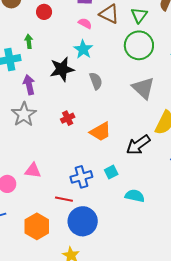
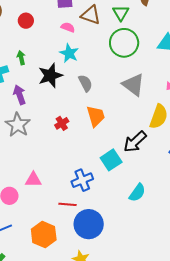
green arrow: (29, 41) -> (21, 58), moved
orange trapezoid: (100, 132) -> (96, 116), moved, turned -70
cyan square: (111, 172) -> (111, 160), moved, size x1.5
cyan semicircle: (135, 196) -> (137, 193), turned 120

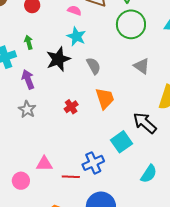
gray triangle: (133, 85) -> (142, 66), size x0.7
gray star: (18, 125) -> (27, 109), size x0.7
black arrow: (135, 142) -> (145, 123), turned 85
red line: (67, 204) -> (71, 177), moved

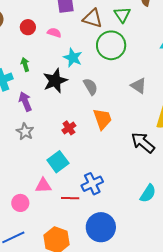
pink semicircle: (74, 11) -> (54, 33), moved
green circle: (131, 24) -> (111, 45), moved
cyan square: (121, 142) -> (58, 162), moved

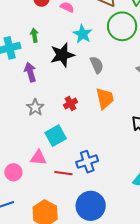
gray star: (25, 132) -> (35, 107), moved

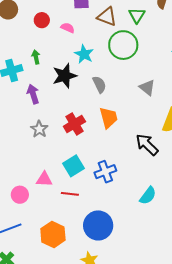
red cross: (71, 103) -> (74, 124), size x1.5
cyan square: (56, 136) -> (73, 166), moved
blue cross: (87, 162) -> (105, 172), moved

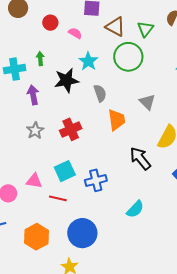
orange trapezoid: (109, 118) -> (116, 120), moved

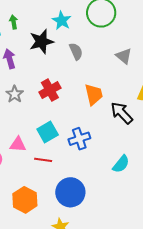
orange trapezoid: (116, 120) -> (94, 94), moved

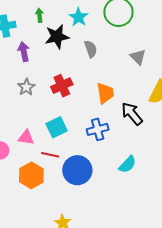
green arrow: (14, 22) -> (39, 15), moved
blue cross: (79, 139) -> (98, 129), moved
blue circle: (70, 192) -> (77, 170), moved
orange hexagon: (25, 200) -> (31, 175), moved

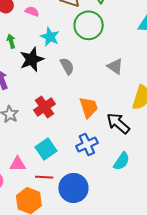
cyan semicircle: (127, 164) -> (122, 161), moved

